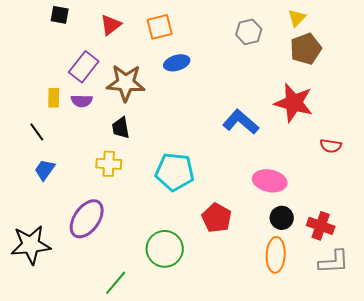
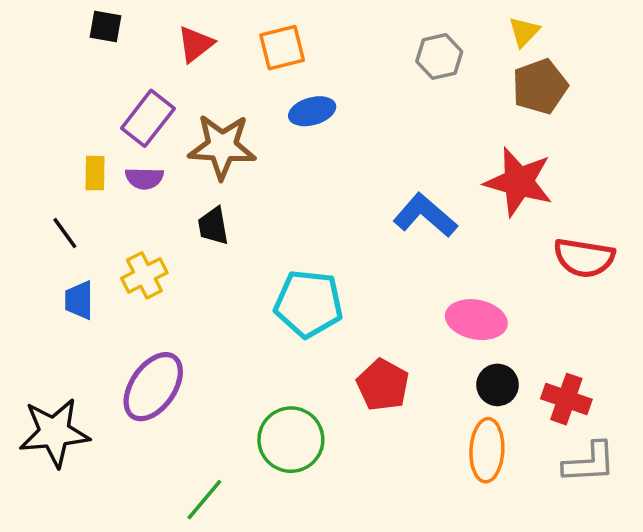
red semicircle: (331, 146) -> (584, 258), size x1.6
yellow cross: (109, 164) -> (144, 275), moved, turned -30
blue trapezoid: (45, 170) -> (79, 300), turned -35

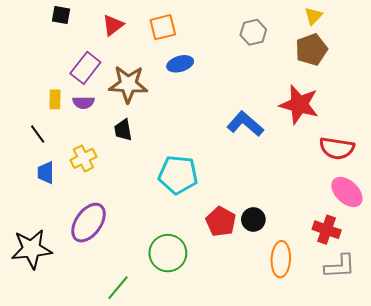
yellow triangle: (524, 32) -> (313, 16), moved
pink ellipse: (476, 320) -> (347, 192), moved, turned 32
black circle: (498, 385) -> (253, 219), moved

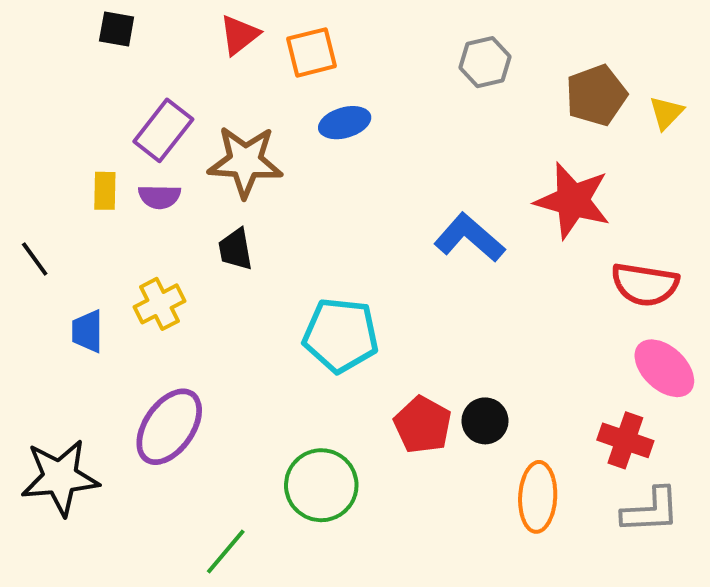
yellow triangle: (313, 16) -> (666, 113), moved
red triangle: (113, 25) -> (239, 35), moved
black line: (38, 134) -> (35, 259), moved

